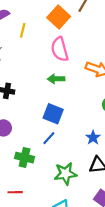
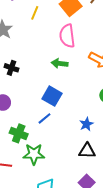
green star: (66, 174) -> (34, 154), moved

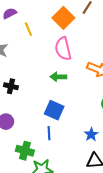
yellow line: (35, 13) -> (28, 29), turned -40
blue line: (45, 118) -> (49, 133), turned -48

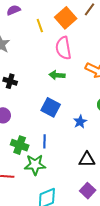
yellow line: (28, 29) -> (40, 26), moved
blue line: (49, 133) -> (44, 141), moved
blue star: (91, 135) -> (80, 122), moved

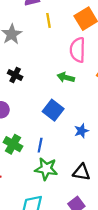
yellow line: (40, 26) -> (48, 20), moved
green star: (35, 165) -> (46, 169), moved

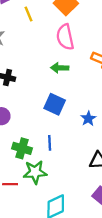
green star: (46, 169) -> (35, 172), moved

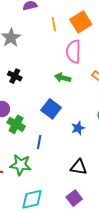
yellow line: (29, 14) -> (54, 24), moved
green cross: (22, 148) -> (16, 124), moved

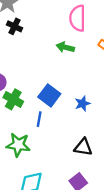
black cross: (15, 76) -> (15, 26), moved
blue square: (51, 109) -> (49, 95), moved

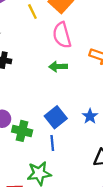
blue square: (49, 95) -> (56, 117), turned 30

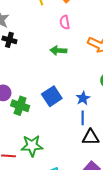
pink semicircle: (62, 35) -> (65, 22), size x0.6
blue line: (52, 143) -> (83, 118), moved

